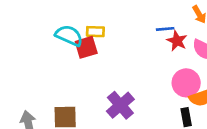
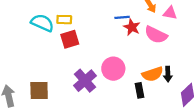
red square: (86, 47) -> (70, 39), moved
pink circle: (186, 83) -> (113, 69), moved

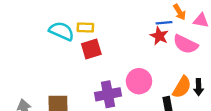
blue line: (122, 17) -> (164, 23), moved
orange semicircle: (153, 74) -> (182, 87), turned -40
purple cross: (85, 81) -> (108, 94), turned 30

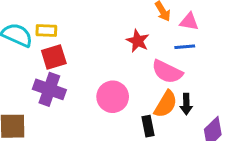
blue line: (164, 23) -> (185, 47), moved
pink semicircle: (185, 44) -> (167, 72), moved
purple cross: (108, 94) -> (49, 89), moved, turned 30

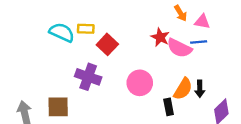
red square: (54, 57) -> (107, 44), moved, turned -30
pink semicircle: (167, 72) -> (179, 48), moved

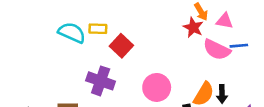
red star: (160, 37) -> (193, 27), moved
blue line: (199, 42) -> (239, 46), moved
pink semicircle: (179, 48) -> (217, 50), moved

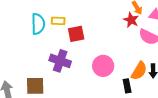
cyan semicircle: (72, 33) -> (38, 24), turned 65
red square: (121, 46) -> (76, 34), turned 36

